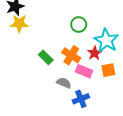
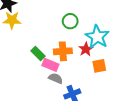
orange cross: (71, 55) -> (63, 51), turned -36
pink rectangle: (84, 71) -> (50, 65), moved

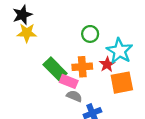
green rectangle: (38, 53) -> (55, 69), size x1.5
orange square: (99, 66) -> (122, 83), size x1.5

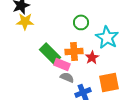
red star: (107, 64) -> (92, 57), moved
orange square: (122, 83) -> (109, 82), moved

